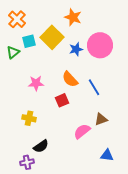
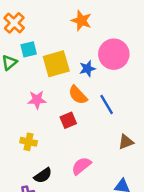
yellow square: (52, 37) -> (56, 64), moved, turned 30
blue star: (76, 49) -> (87, 69), moved
brown triangle: (101, 119) -> (126, 142), moved
pink semicircle: (82, 131) -> (81, 166), moved

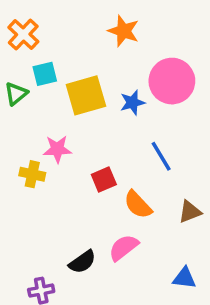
orange semicircle: (78, 95) -> (138, 205), moved
yellow cross: (29, 142) -> (32, 174), moved
black semicircle: (43, 175) -> (82, 262), moved

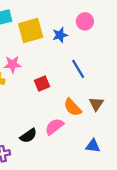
pink circle: (172, 81) -> (85, 21), size x0.6
orange semicircle: (138, 205) -> (72, 107), moved
brown triangle: (190, 212) -> (96, 104), turned -35

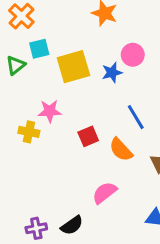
pink circle: (85, 21) -> (133, 55), moved
orange semicircle: (72, 107) -> (121, 150), moved
black semicircle: (28, 136) -> (72, 225), moved

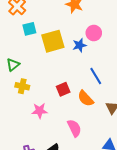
green triangle: (16, 65) -> (13, 65), moved
pink star: (50, 111) -> (40, 111), moved
pink semicircle: (105, 193) -> (74, 128), turned 102

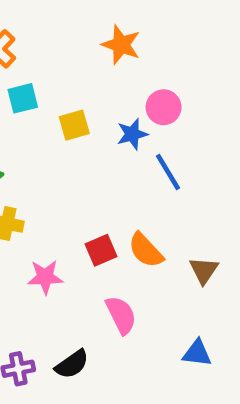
yellow square: (53, 41) -> (74, 125), size x0.6
blue line: (96, 76) -> (168, 172), moved
red square: (63, 89) -> (101, 250), moved

